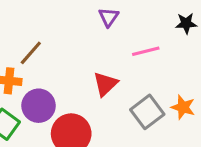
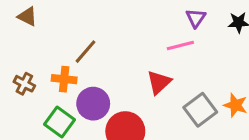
purple triangle: (108, 17) -> (196, 18), moved
pink line: (146, 51) -> (180, 45), moved

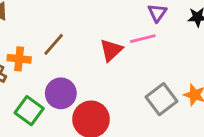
orange cross: (64, 79) -> (19, 59), moved
red triangle: (159, 82) -> (111, 50), moved

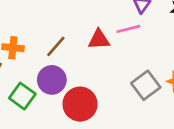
brown line: (54, 44) -> (56, 46), moved
red triangle: (111, 50) -> (99, 40), turned 40

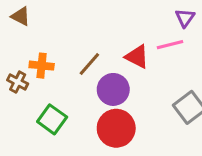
red triangle: (99, 40) -> (137, 57), turned 30
purple circle: (52, 80) -> (113, 89), moved

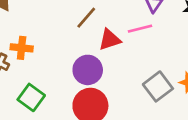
red triangle: (137, 57) -> (110, 40), turned -45
brown line: (89, 64) -> (86, 18), moved

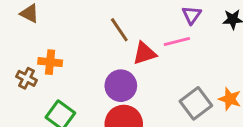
brown line: (86, 18) -> (119, 30), turned -75

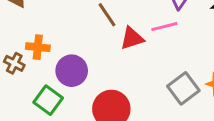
purple circle: (121, 86) -> (72, 71), moved

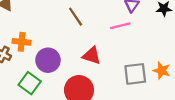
red triangle: (132, 38) -> (92, 56), moved, turned 36
gray square: (183, 88) -> (135, 74), turned 30

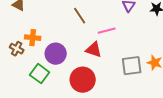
pink line: (120, 26) -> (107, 31), moved

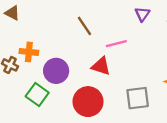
gray square: (132, 66) -> (138, 98), moved

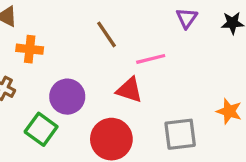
orange cross: (29, 52) -> (30, 49), moved

